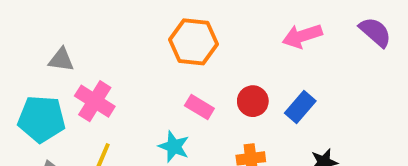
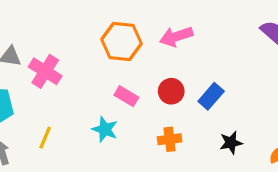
pink arrow: (302, 36) -> (176, 36), moved
pink cross: (95, 101) -> (45, 71), moved

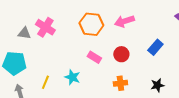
pink cross: (45, 71) -> (45, 27), moved
blue rectangle: (211, 96) -> (155, 47), moved
cyan star: (105, 129) -> (72, 77), moved

